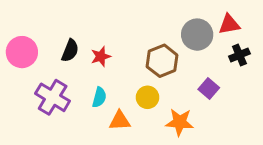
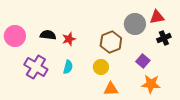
black semicircle: (70, 51) -> (48, 35), turned -105
orange triangle: (120, 121) -> (111, 89), moved
orange star: (180, 122) -> (151, 84), moved

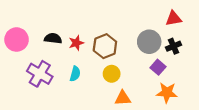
gray circle: (135, 24) -> (149, 42), moved
black cross: (164, 38) -> (173, 46), moved
brown hexagon: (111, 42) -> (105, 46), moved

